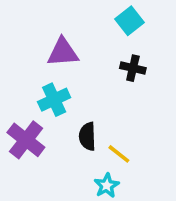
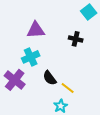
cyan square: (129, 21) -> (89, 12), moved
black semicircle: (87, 136) -> (50, 78), turned -35

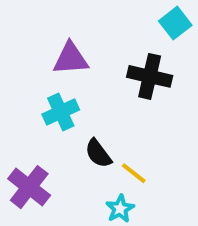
black cross: (76, 39) -> (150, 76), size x1.5
purple cross: (15, 80) -> (29, 187), moved

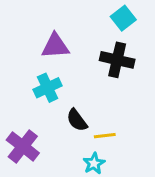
cyan square: (175, 23) -> (123, 18), moved
yellow line: (134, 173) -> (105, 136), turned -45

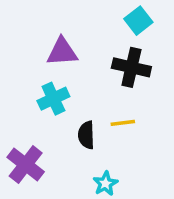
black semicircle: (77, 120) -> (86, 135), turned 35
yellow line: (105, 136) -> (123, 123), moved

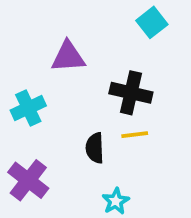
black cross: (131, 67) -> (131, 93), moved
cyan cross: (53, 99) -> (28, 108), moved

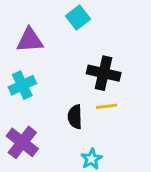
cyan square: (152, 22) -> (78, 18), moved
purple triangle: (68, 57) -> (30, 40), moved

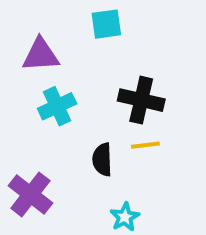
cyan square: (78, 18) -> (106, 24), turned 30
cyan cross: (22, 85) -> (57, 106), moved

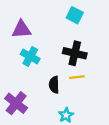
cyan square: (106, 24) -> (75, 15), moved, turned 35
cyan cross: (57, 106) -> (30, 57), turned -36

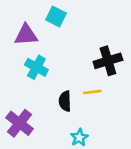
cyan square: (75, 15) -> (56, 17), moved
black cross: (75, 53) -> (108, 61), moved, turned -30

